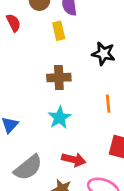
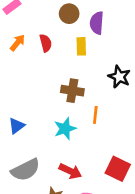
red semicircle: (13, 23) -> (46, 43), moved
orange line: (108, 104) -> (95, 115), moved

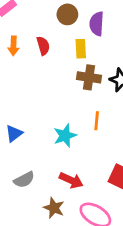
orange arrow: (18, 43) -> (14, 46), turned 144
brown cross: (72, 91) -> (89, 77), moved
gray semicircle: (26, 170) -> (24, 180), size x0.7

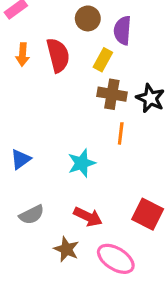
red semicircle: (43, 46) -> (58, 55), size x1.5
yellow rectangle: (81, 49) -> (103, 60), turned 30
orange line: (97, 121) -> (121, 133), moved

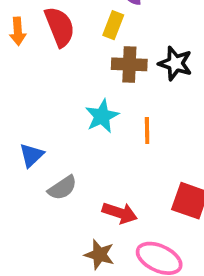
orange line: (121, 133) -> (147, 131), moved
cyan star: (82, 163) -> (102, 116), moved
gray semicircle: (32, 215) -> (62, 188), moved

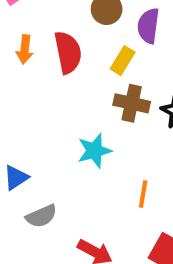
orange line: (147, 131) -> (143, 194), moved

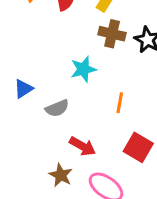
gray semicircle: (41, 216) -> (57, 108), moved

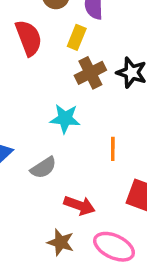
brown cross: (112, 34) -> (90, 73), turned -30
cyan star: (83, 69) -> (65, 119), turned 30

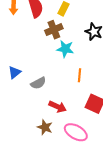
brown cross: (90, 73) -> (54, 30), moved
cyan star: (65, 119) -> (65, 49), moved

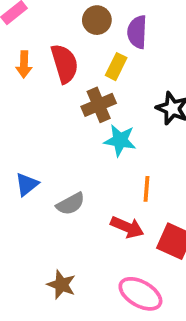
red arrow: (58, 107) -> (127, 227), moved
brown star: (45, 127) -> (61, 285), moved

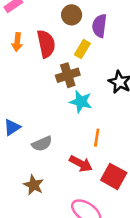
brown star: (61, 285) -> (34, 185), moved

